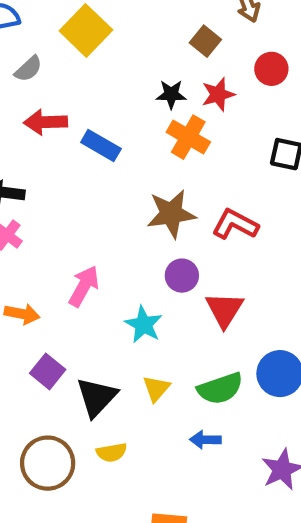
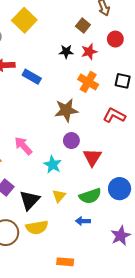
orange cross: (188, 137) -> (88, 82), moved
red L-shape: (235, 224) -> (114, 115), moved
pink arrow: (84, 286) -> (23, 146), turned -72
yellow semicircle: (112, 452) -> (37, 227), size x1.5

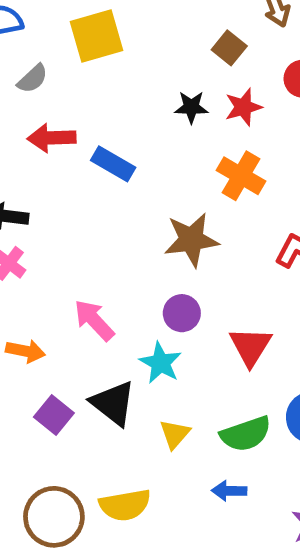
yellow square: (24, 20) -> (97, 36), turned 30
purple circle: (71, 141) -> (182, 313), moved
black triangle: (30, 200) -> (113, 403), moved, turned -35

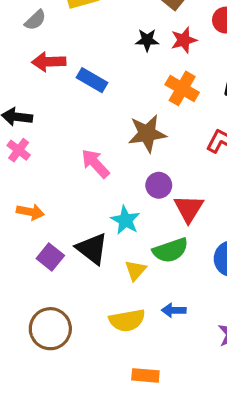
purple circle: (182, 313) -> (159, 185), moved
pink arrow: (94, 320) -> (95, 164), moved
green semicircle: (246, 434) -> (170, 250), moved
yellow semicircle: (125, 505) -> (127, 320), moved

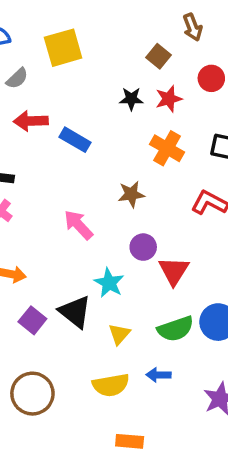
brown star: (147, 134) -> (131, 194), size x0.7
green semicircle: (170, 250) -> (176, 329), moved

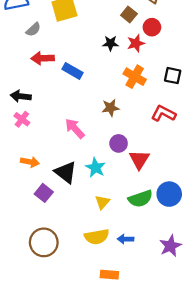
red circle: (211, 78) -> (152, 27), moved
black triangle: (75, 312) -> (66, 172), moved
blue arrow: (159, 375) -> (125, 239), moved

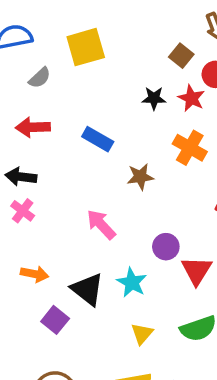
red star: (136, 43) -> (191, 98), turned -30
red arrow: (43, 58) -> (33, 127), moved
brown star: (110, 108) -> (140, 177), moved

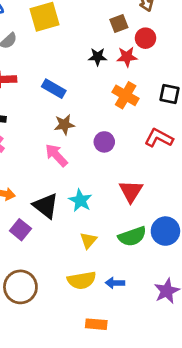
brown square: (181, 56) -> (119, 24), turned 30
red star: (191, 98) -> (127, 57), turned -30
brown star: (140, 177) -> (64, 125), moved
purple circle: (166, 247) -> (104, 142), moved

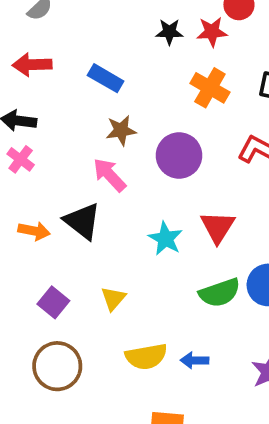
purple circle: (104, 142) -> (179, 155), size x1.5
cyan star: (80, 200) -> (166, 239), moved
black triangle: (46, 206) -> (82, 221), moved
purple square: (20, 230) -> (53, 302), moved
yellow triangle: (88, 240) -> (113, 299), moved

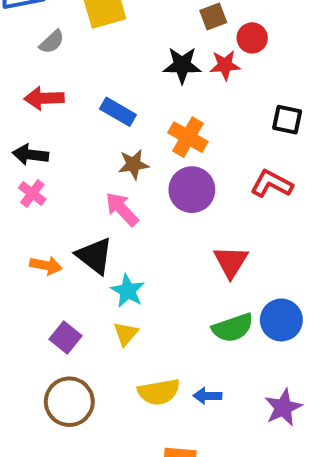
black star: (169, 32) -> (182, 65), size x1.4
orange cross: (210, 88) -> (188, 137), moved
cyan star: (166, 239) -> (128, 291), moved

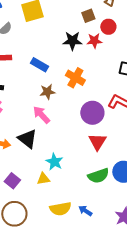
purple circle: (192, 190) -> (92, 113), moved
cyan star: (128, 291) -> (54, 162), moved
yellow triangle: (126, 334) -> (43, 179), turned 40
blue arrow: (207, 396) -> (85, 211), turned 32

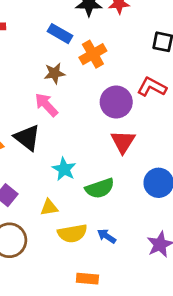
blue rectangle: (39, 65) -> (60, 34), moved
orange cross: (75, 78) -> (93, 54), turned 30
green semicircle: (98, 176) -> (100, 188), moved
yellow triangle: (43, 179) -> (49, 207), moved

